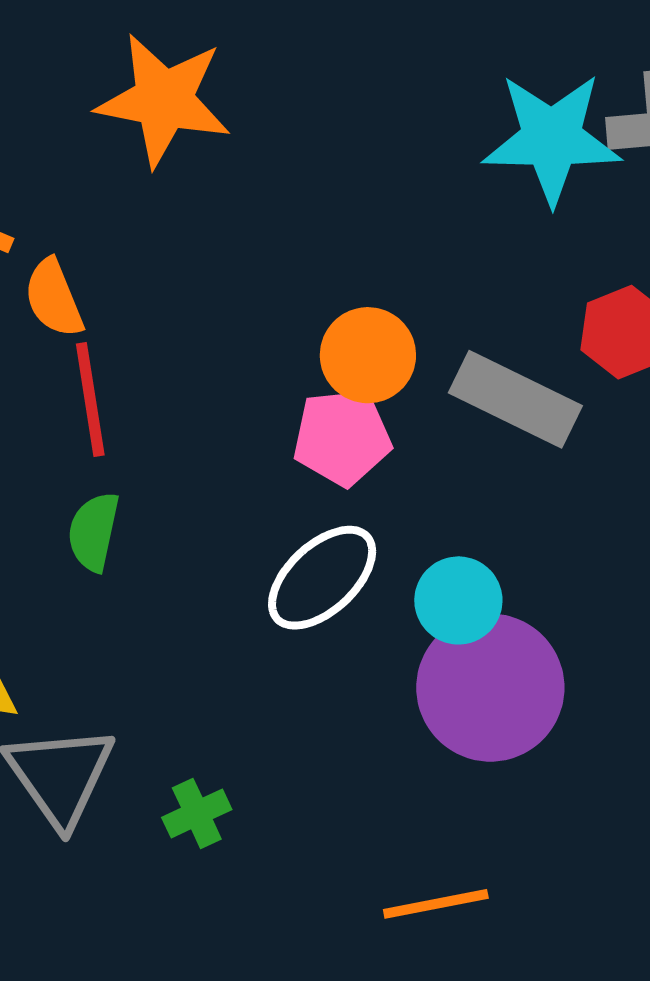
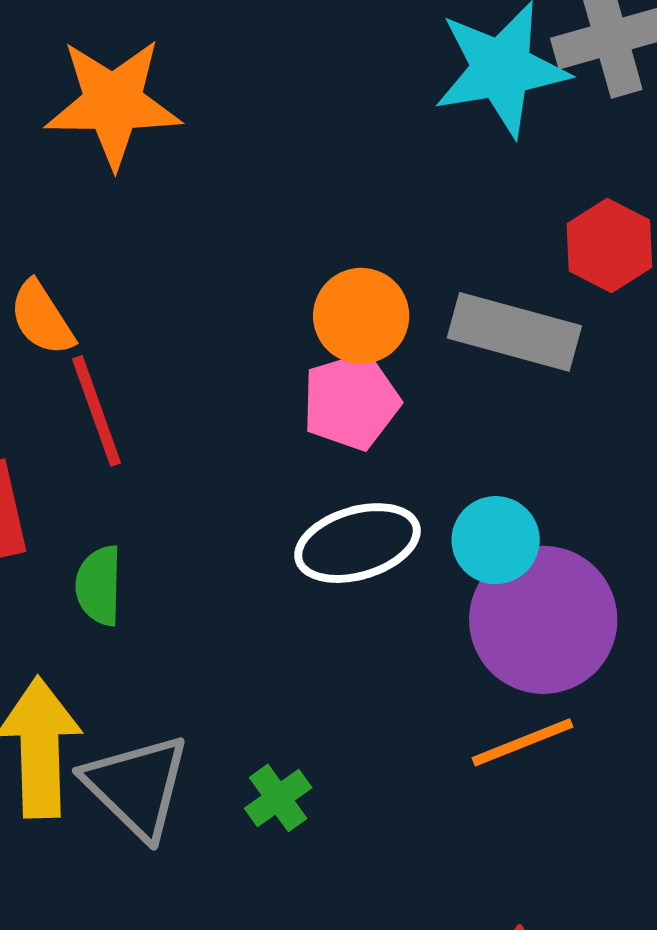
green semicircle: (94, 532) -> (99, 586), moved
white ellipse: (322, 578) -> (357, 543), turned 37
orange line: (436, 904) -> (523, 742), moved

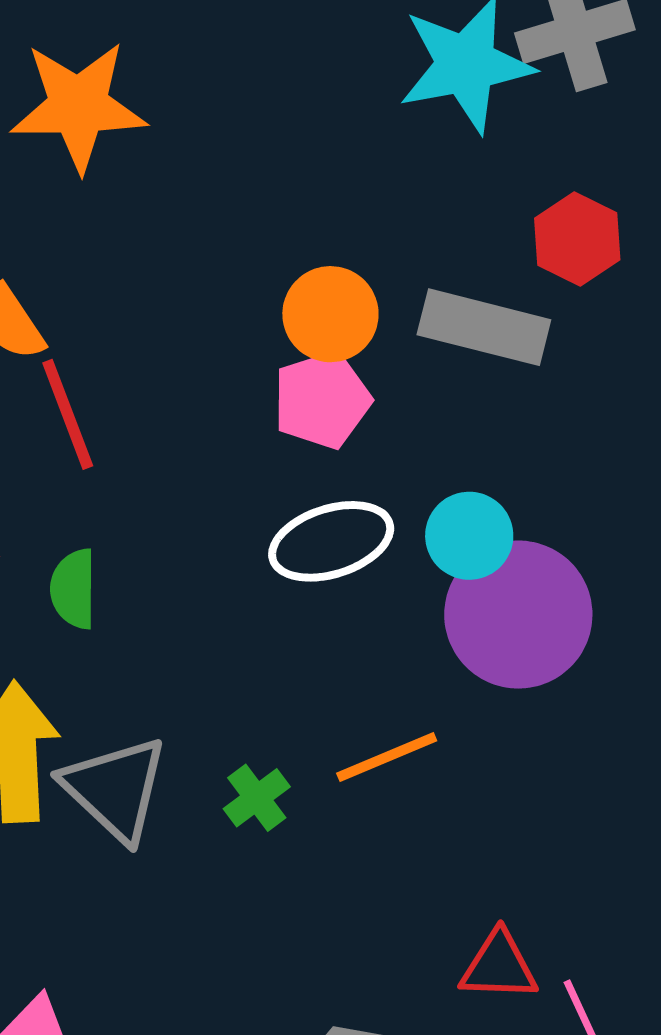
orange line: (523, 742) -> (387, 757), moved

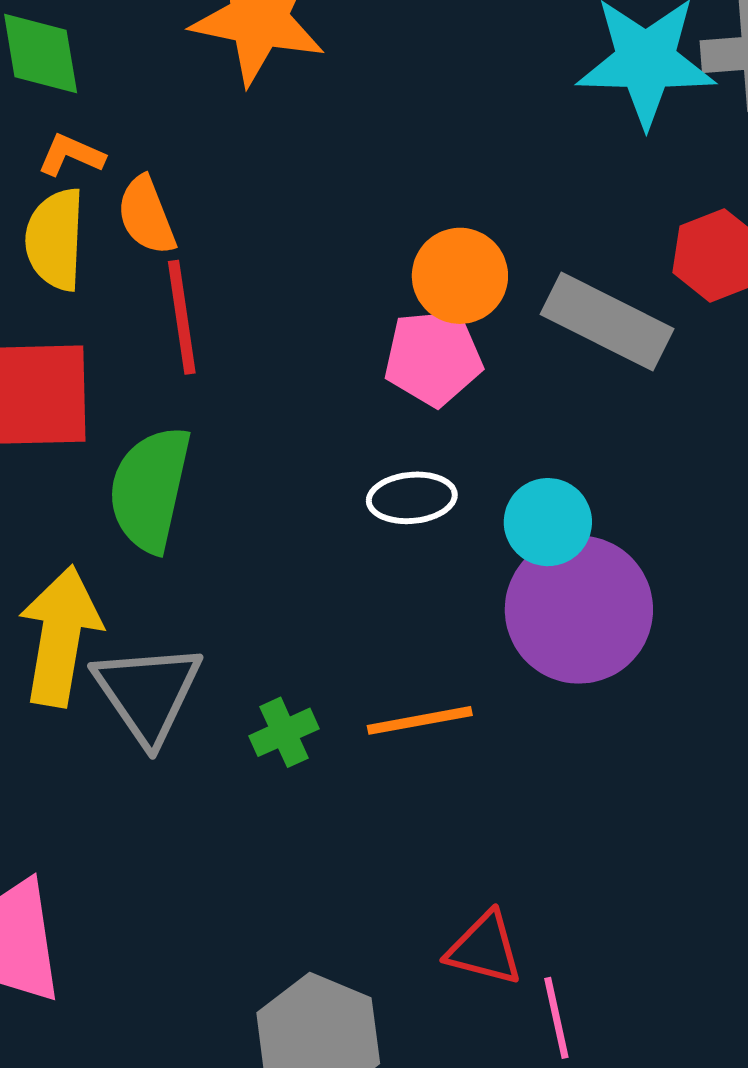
white ellipse: (331, 541) -> (412, 498), size x0.7
green semicircle: (73, 589) -> (150, 489), size x1.6

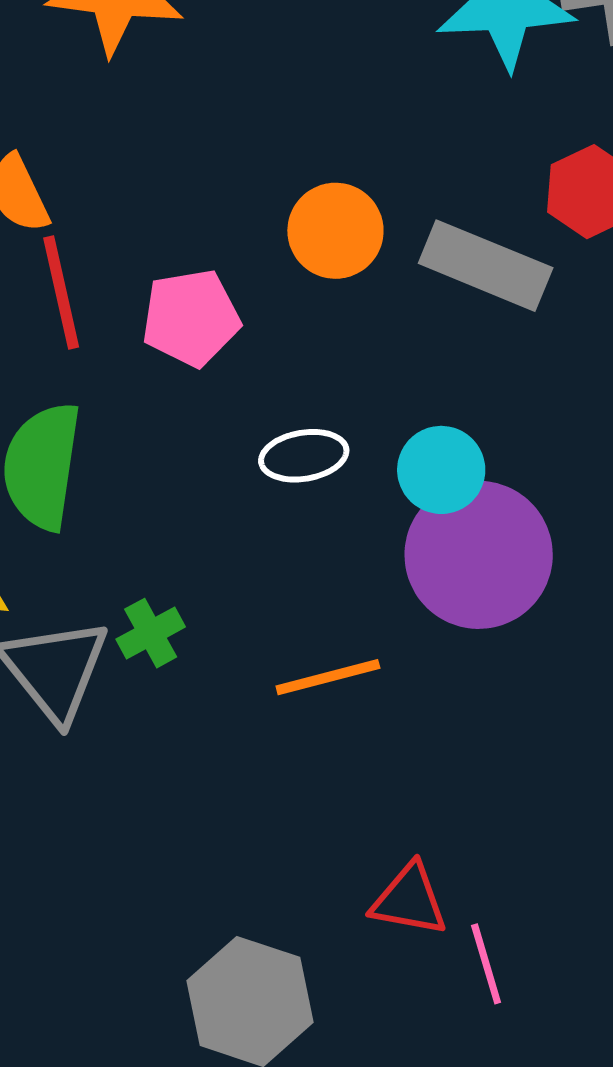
pink pentagon: (433, 358) -> (191, 318), moved
green cross: (284, 732) -> (151, 633), moved

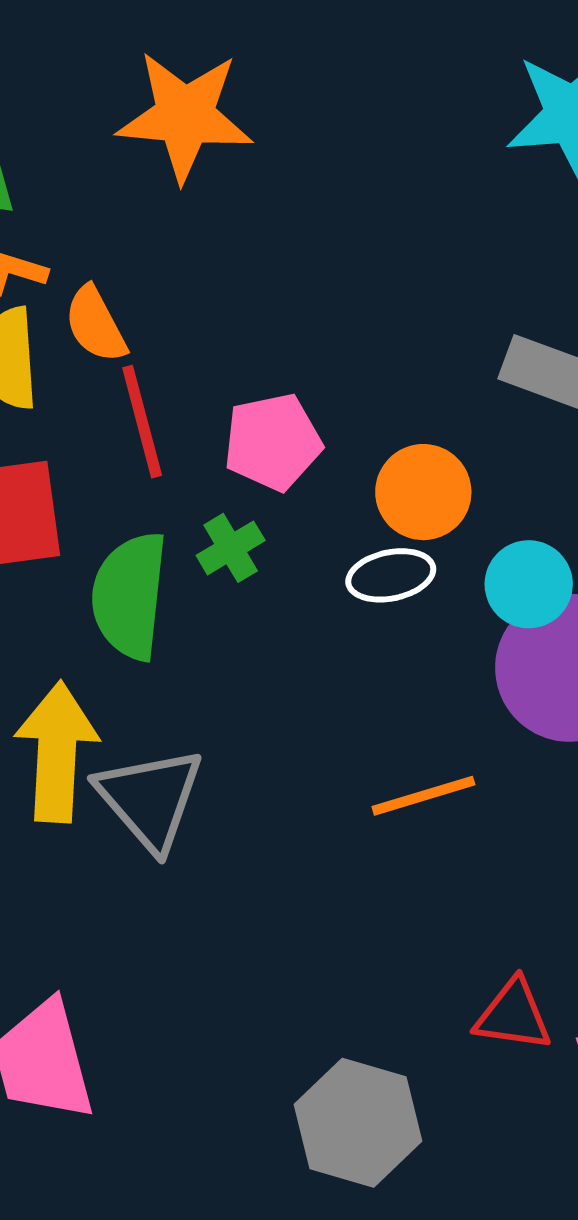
orange circle: (335, 231) -> (423, 492), moved
green cross: (151, 633) -> (231, 548), moved

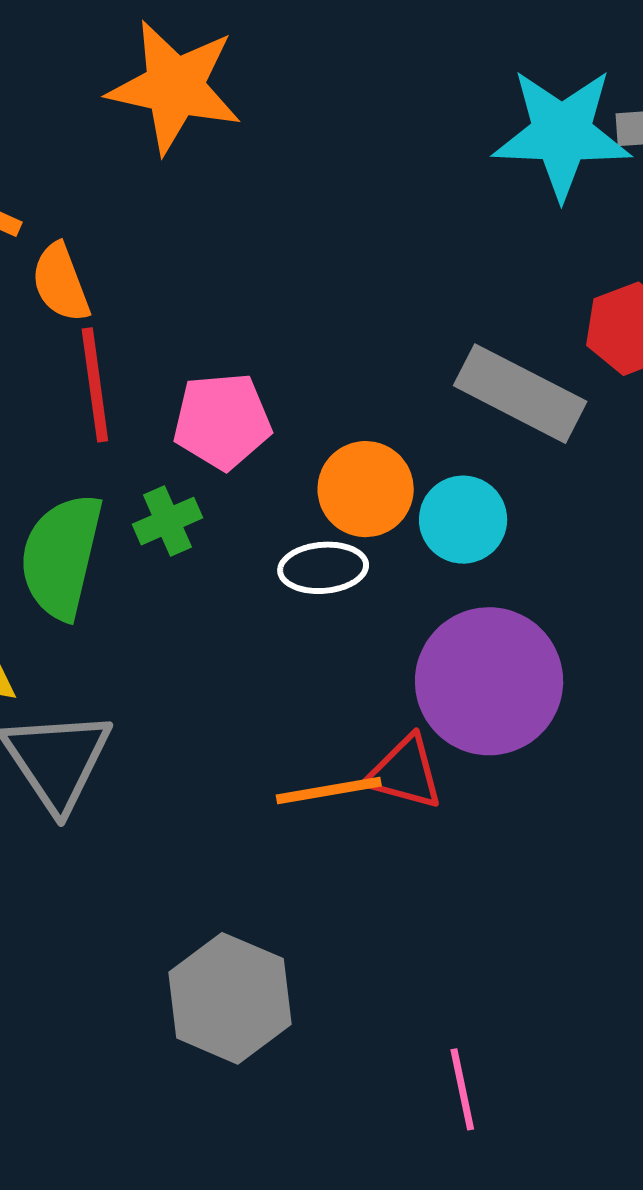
cyan circle: (529, 584) -> (463, 520), moved
red triangle: (513, 1015) -> (405, 773), moved
gray hexagon: (358, 1123) -> (230, 998), moved

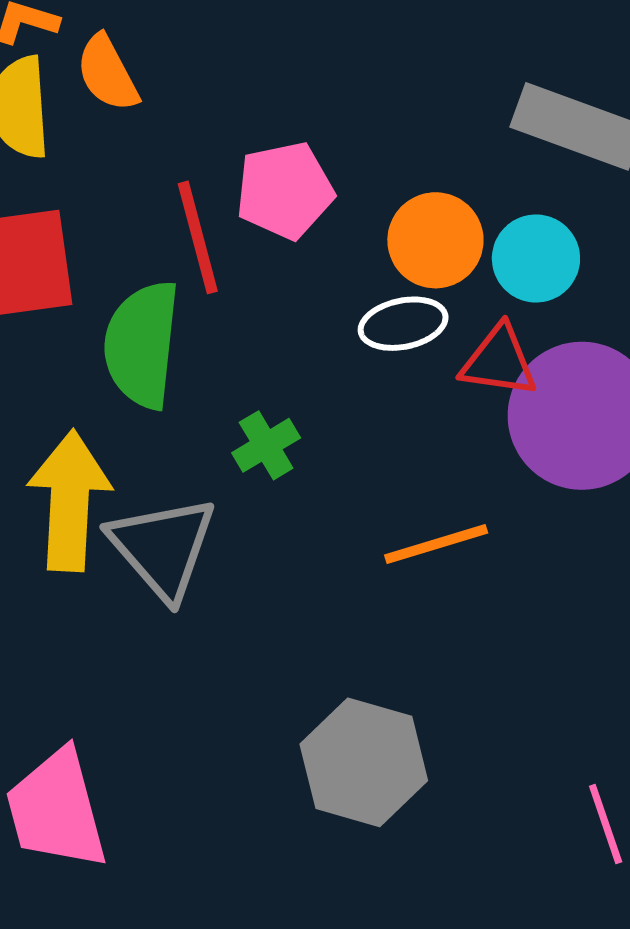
red line: (95, 385) -> (198, 237), moved
green cross: (167, 521) -> (266, 445), moved
red triangle: (405, 773) -> (499, 361), moved

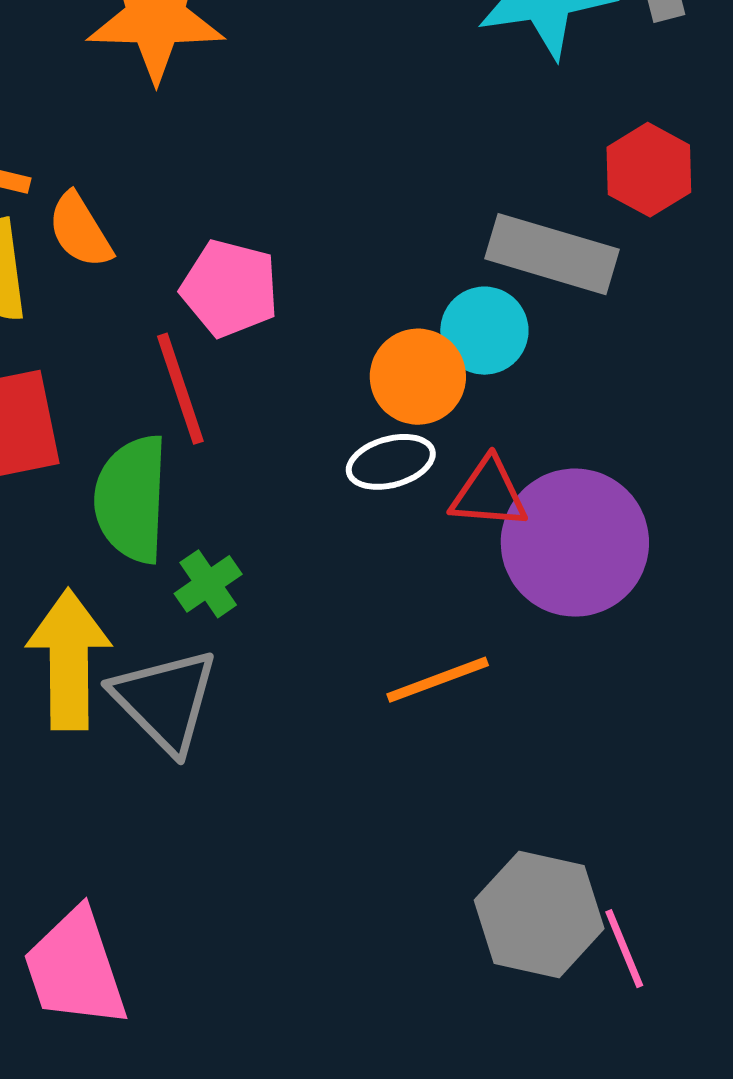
pink pentagon: (285, 190) -> (230, 288), moved, turned 30
cyan circle: (536, 259) -> (484, 331), moved
green cross: (266, 445) -> (208, 584), moved
gray hexagon: (364, 762) -> (539, 914), moved

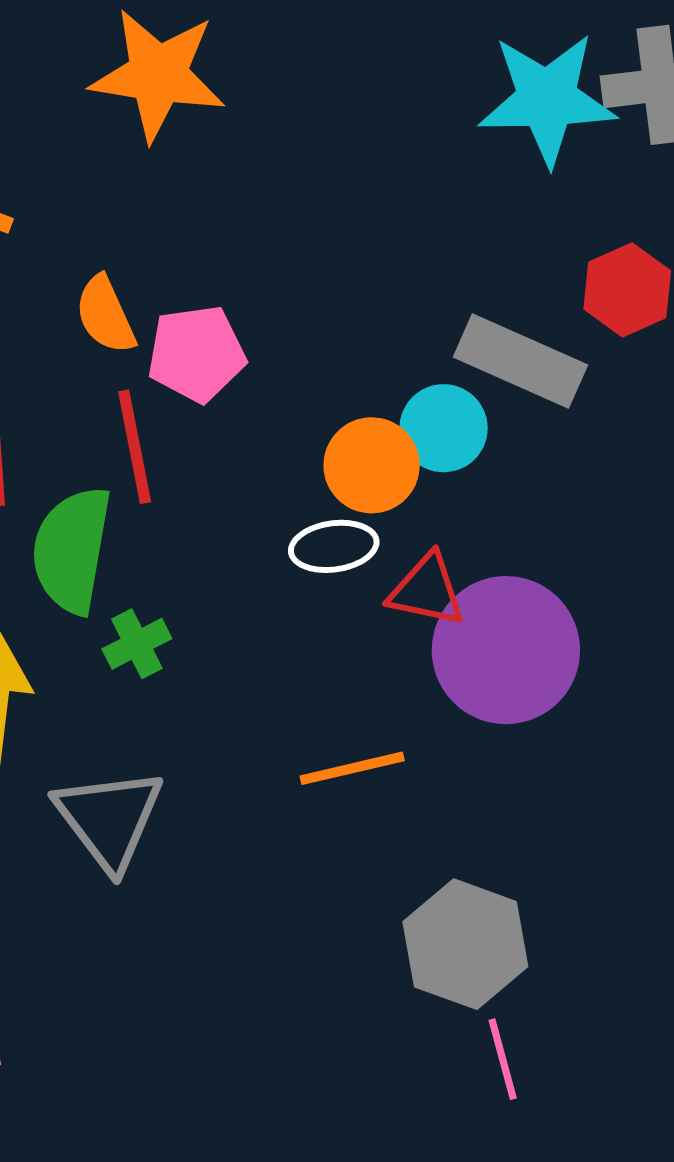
orange semicircle: (80, 230) -> (105, 315), moved
pink pentagon: (230, 288) -> (196, 354), turned -30
gray triangle: (165, 700) -> (109, 819), moved
gray hexagon: (539, 914) -> (465, 944), moved

